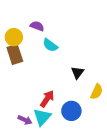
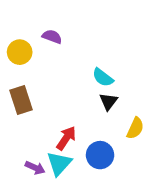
cyan semicircle: (50, 45) -> (103, 77), moved
brown rectangle: (15, 54) -> (21, 100), moved

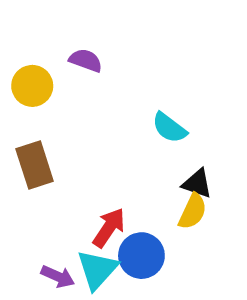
black triangle: (108, 101) -> (197, 184), moved, turned -48
yellow semicircle: (135, 128) -> (193, 211), moved
blue circle: (100, 155) -> (141, 256), moved

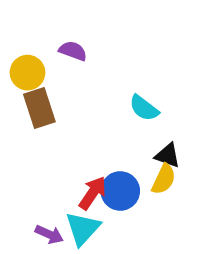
brown rectangle: (35, 165) -> (39, 108), moved
blue circle: (141, 256) -> (120, 191), moved

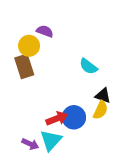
yellow circle: (27, 73) -> (29, 46), moved
red arrow: (93, 193) -> (57, 119), turned 35

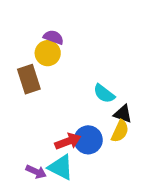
yellow circle: (29, 46) -> (48, 53), moved
cyan semicircle: (88, 66) -> (104, 94), moved
cyan triangle: (51, 140) -> (61, 167), turned -45

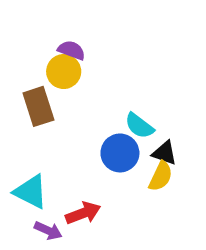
blue circle: (88, 140) -> (120, 153), moved
red arrow: (68, 141) -> (83, 213), moved
cyan triangle: (61, 167) -> (31, 192), moved

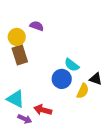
yellow circle: (64, 72) -> (17, 37), moved
black triangle: (165, 153) -> (96, 79), moved
red arrow: (83, 213) -> (43, 110), turned -144

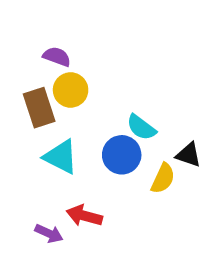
purple semicircle: (37, 26) -> (57, 57), moved
yellow circle: (17, 37) -> (71, 90), moved
cyan triangle: (16, 99) -> (61, 157), moved

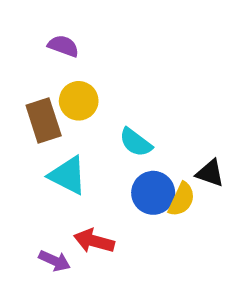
purple semicircle: (57, 57) -> (63, 46), moved
cyan semicircle: (141, 127) -> (136, 142), moved
blue circle: (122, 155) -> (153, 193), moved

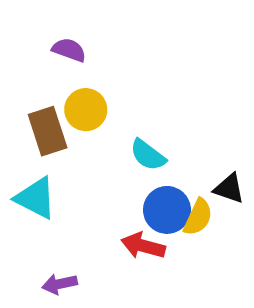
cyan triangle: (68, 175) -> (36, 198), moved
red arrow: (94, 241) -> (143, 246), moved
purple arrow: (55, 261) -> (59, 284), turned 144

